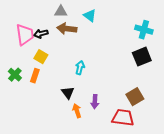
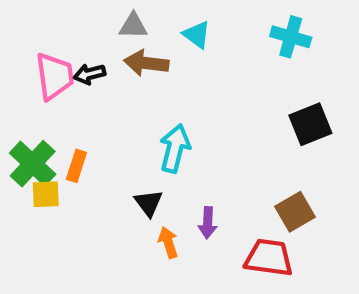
cyan cross: (144, 30) -> (291, 37), moved
yellow square: (41, 57) -> (46, 194), moved, turned -32
cyan arrow: (80, 68) -> (175, 148), size x1.5
green cross: (15, 75) -> (33, 164), size x1.5

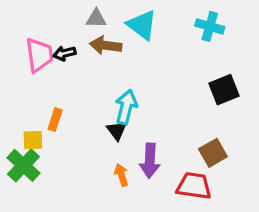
cyan triangle: (197, 35) -> (142, 25), size x1.5
green cross: (33, 164) -> (23, 165), moved
black triangle: (149, 203) -> (117, 131), moved
purple arrow: (208, 223) -> (150, 161), size x1.5

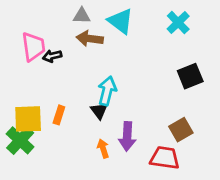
cyan cross: (210, 26) -> (178, 22), turned 30
black arrow: (65, 53) -> (52, 56), moved
orange rectangle: (55, 120) -> (59, 115), moved
yellow square: (33, 140) -> (28, 119), size x1.6

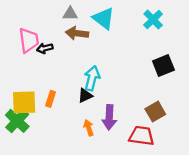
black triangle: (99, 111) -> (85, 95), turned 42

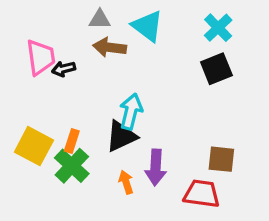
black square: (163, 66) -> (216, 69), moved
black triangle: (85, 95) -> (121, 136), size x1.5
yellow square: (24, 102) -> (34, 146), turned 30
brown square: (155, 112) -> (221, 159), turned 36
green cross: (17, 121) -> (72, 166), moved

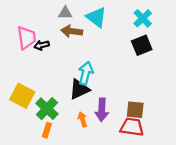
orange rectangle: (72, 141) -> (47, 130), moved
brown square: (221, 159) -> (135, 110), moved

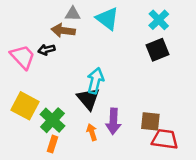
brown arrow: (72, 31) -> (63, 31), moved
pink trapezoid: (27, 38) -> (23, 57), moved, turned -35
black triangle: (79, 89) -> (88, 99), turned -45
red trapezoid: (132, 127) -> (165, 139), moved

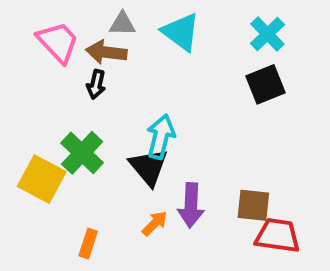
black arrow: (46, 50) -> (96, 84), moved, turned -63
pink trapezoid: (23, 57) -> (58, 42), moved
green cross: (52, 120) -> (82, 153), moved
orange arrow: (92, 132) -> (155, 223), turned 63

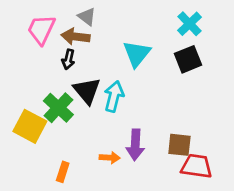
gray triangle: (122, 24) -> (87, 17), turned 36
cyan triangle: (181, 32) -> (137, 54), moved, turned 32
pink trapezoid: (58, 42) -> (41, 29), turned -112
black triangle: (149, 167) -> (87, 91), moved
orange arrow: (155, 223) -> (110, 158), turned 48

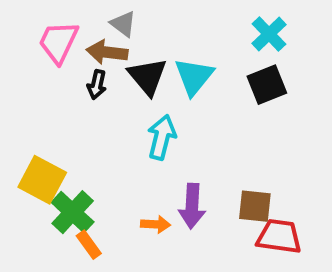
black triangle: (87, 91) -> (147, 77), moved
green cross: (58, 108) -> (73, 212), moved
orange rectangle: (63, 172) -> (89, 245), turned -54

